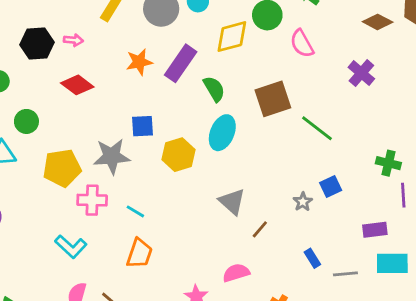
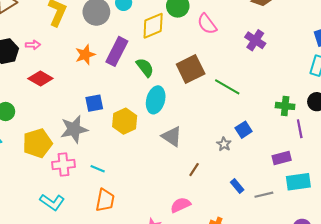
gray triangle: (232, 202) -> (172, 136), moved

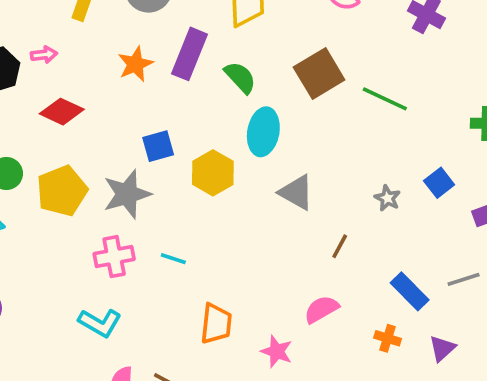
blue square: (244, 130) -> (439, 183), moved
yellow pentagon: (37, 143) -> (62, 191), moved
blue rectangle: (237, 186) -> (410, 291), moved, size x1.5
orange trapezoid: (105, 200) -> (216, 324), moved

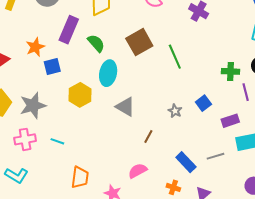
orange star: (135, 64) -> (35, 47), moved
green line: (385, 99) -> (175, 57), turned 40
blue square: (158, 146) -> (52, 66), moved

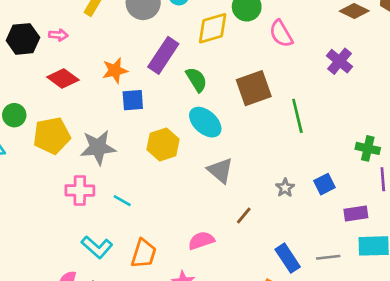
cyan ellipse: (108, 73) -> (205, 122), turned -70
pink semicircle: (138, 171) -> (201, 241), moved
cyan L-shape: (16, 175) -> (97, 247), moved

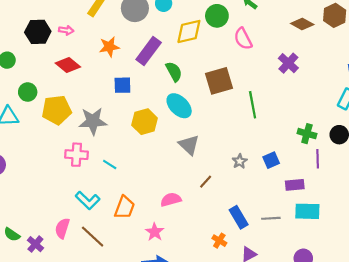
orange star: (115, 70) -> (109, 47), moved

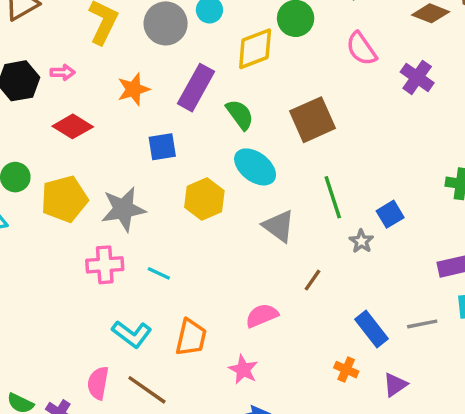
pink semicircle: (243, 39) -> (361, 49), moved
green line: (253, 105) -> (333, 197), moved
blue square: (271, 160) -> (390, 214), moved

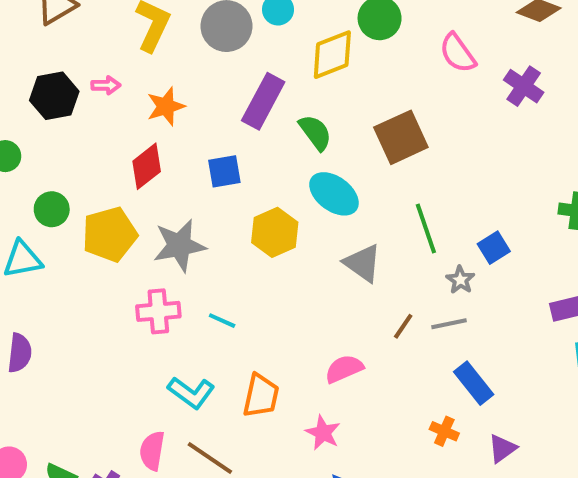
orange star: (133, 89) -> (166, 106), moved
red diamond: (73, 126) -> (147, 166), moved, turned -69
gray line: (422, 324) -> (449, 324), moved

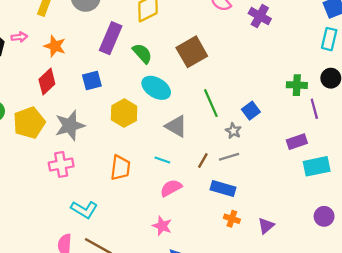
orange star: (166, 106) -> (55, 46), turned -30
cyan line: (222, 321) -> (162, 160), moved
blue rectangle: (474, 383) -> (223, 188), moved, turned -30
orange trapezoid: (261, 396) -> (120, 168), moved

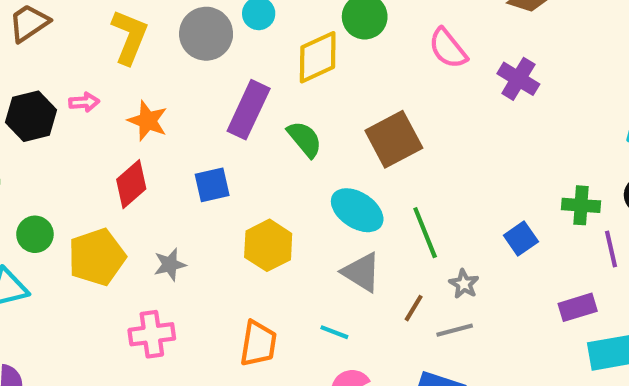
cyan ellipse: (156, 88) -> (357, 210), moved
blue square: (251, 111) -> (521, 238), moved
gray star: (70, 125) -> (170, 265), size x0.6
brown line: (203, 160) -> (414, 308), moved

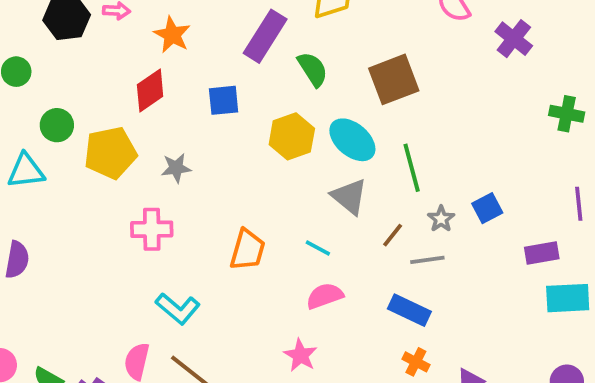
green cross: (581, 205) -> (567, 114), moved
blue square: (521, 238) -> (487, 208), moved
yellow hexagon: (268, 245) -> (292, 136), moved

